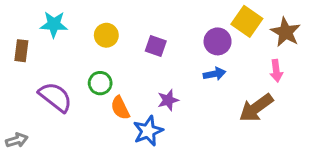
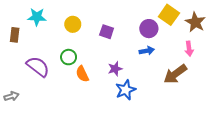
blue star: (148, 131) -> (126, 90), moved

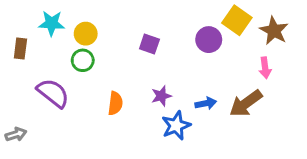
yellow circle: (73, 24) -> (86, 34), moved
blue arrow: (147, 51) -> (206, 103), moved
green circle: (69, 57) -> (83, 60), moved
orange semicircle: (82, 74) -> (115, 103), turned -147

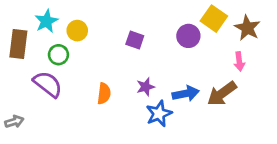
cyan star: (52, 23) -> (46, 21), turned -30
brown rectangle: (20, 48) -> (18, 44), size x1.5
green circle: (83, 60) -> (58, 55), moved
blue arrow: (206, 103) -> (186, 94), size x1.4

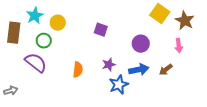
purple circle: (188, 36) -> (141, 44), moved
brown arrow: (222, 94) -> (166, 70), size x0.6

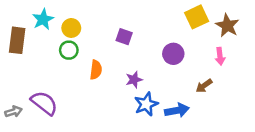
yellow square: (160, 14) -> (197, 17), turned 30
green circle: (44, 41) -> (69, 50), moved
purple semicircle: (36, 63) -> (44, 103), moved
orange semicircle: (78, 70) -> (96, 70), moved
blue arrow: (139, 70) -> (177, 110), moved

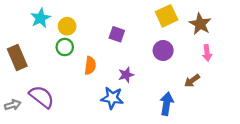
yellow square: (197, 17) -> (167, 16), moved
brown star: (227, 26) -> (200, 24), moved
brown rectangle: (17, 40) -> (17, 57), moved, turned -30
blue star: (146, 104) -> (112, 98), moved, turned 30
blue arrow: (177, 110) -> (167, 104), turned -70

